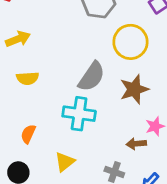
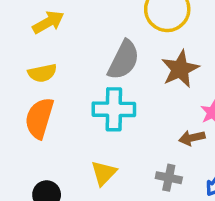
yellow arrow: (18, 39) -> (48, 22), moved
orange semicircle: (28, 134) -> (39, 118), moved, size x1.6

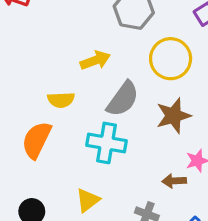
yellow arrow: (48, 22) -> (95, 60), moved
yellow semicircle: (42, 73) -> (61, 100), moved

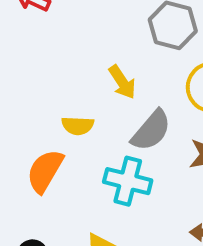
yellow arrow: (95, 60) -> (122, 82), turned 72

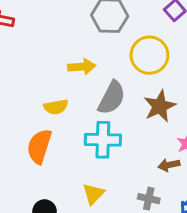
yellow arrow: (122, 82) -> (82, 67), turned -48

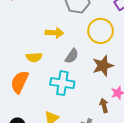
gray semicircle: (112, 98) -> (72, 56), size x0.7
brown arrow: (169, 165) -> (104, 105), turned 80

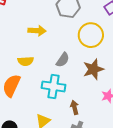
yellow arrow: (55, 33) -> (37, 31), moved
brown arrow: (104, 105) -> (75, 107), moved

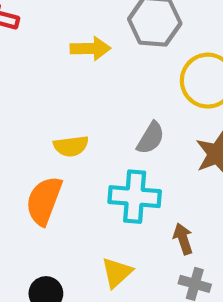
yellow arrow: (37, 31) -> (90, 48), moved

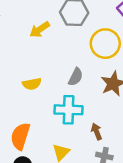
yellow arrow: (90, 48) -> (40, 29), turned 150
orange semicircle: (44, 201) -> (20, 136), moved

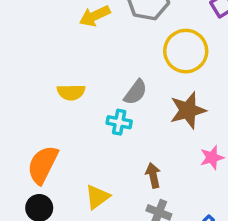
cyan cross: (69, 110) -> (119, 122), moved, size x0.6

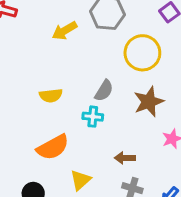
orange semicircle: (43, 165) -> (53, 147), moved, turned -140
brown arrow: (153, 175) -> (125, 158), turned -72

